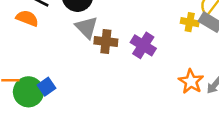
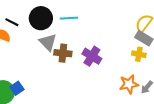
yellow cross: (190, 22) -> (139, 54), moved
orange star: (191, 82) -> (129, 84), turned 30

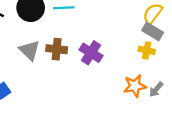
gray triangle: (48, 42) -> (29, 50), moved

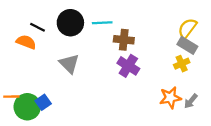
brown cross: (57, 49) -> (124, 40), moved
yellow cross: (147, 50) -> (182, 64), turned -35

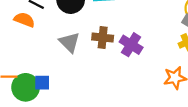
brown cross: (124, 40) -> (103, 38), moved
blue square: (43, 102) -> (42, 83), turned 35

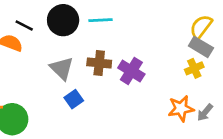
blue square: (42, 83) -> (74, 99), moved, turned -35

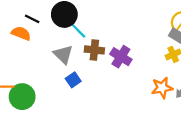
cyan line: (101, 20) -> (78, 30), moved, turned 48

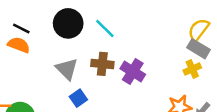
black line: (32, 19) -> (21, 28), moved
cyan line: (78, 30) -> (105, 28), moved

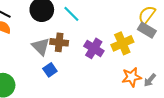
brown cross: (102, 64) -> (59, 42), moved
yellow cross: (192, 69) -> (122, 43), moved, size x1.5

